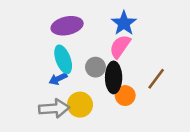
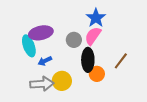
purple ellipse: (67, 26) -> (41, 33), moved
cyan ellipse: (63, 59) -> (29, 46), moved
gray circle: (95, 67) -> (74, 40), moved

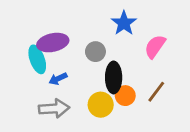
pink semicircle: (93, 36) -> (155, 46), moved
brown line: (121, 61) -> (156, 92), moved
yellow circle: (62, 81) -> (101, 105), moved

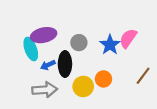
blue star: (124, 23) -> (110, 45), moved
black ellipse: (114, 77) -> (65, 64), moved
brown line: (156, 92) -> (143, 76), moved

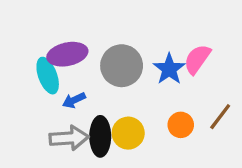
gray circle: (79, 43) -> (122, 66), size x1.6
black ellipse: (65, 64) -> (100, 136), moved
orange circle: (103, 79) -> (181, 125), moved

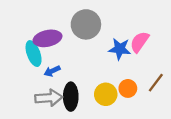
gray circle: (122, 66) -> (86, 24), moved
blue star: (169, 69) -> (120, 49), turned -30
yellow circle: (128, 133) -> (106, 94), moved

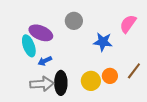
gray circle: (86, 24) -> (74, 21), size x0.7
purple ellipse: (47, 38) -> (41, 33), turned 35
pink semicircle: (139, 42) -> (128, 24), moved

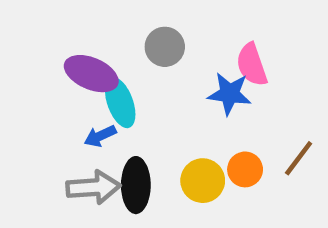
pink semicircle: (128, 24) -> (252, 65), moved, turned -54
cyan ellipse: (29, 46) -> (120, 103), moved

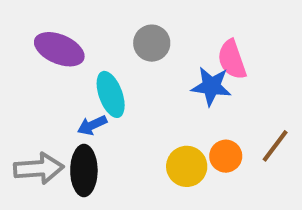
purple ellipse: (91, 74) -> (59, 49), moved
black ellipse: (136, 185) -> (84, 171), moved
gray arrow: (93, 187) -> (39, 168), moved

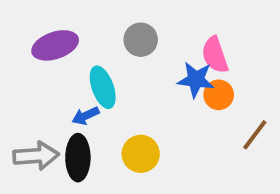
purple ellipse: (59, 49) -> (55, 45), turned -42
orange circle: (226, 156) -> (219, 95), moved
yellow circle: (187, 166) -> (141, 154), moved

